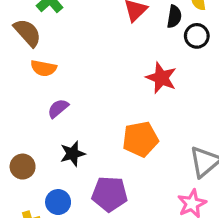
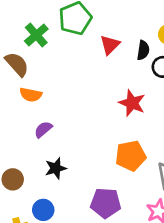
orange pentagon: (140, 139) -> (131, 156), moved
purple pentagon: (110, 194) -> (106, 203), moved

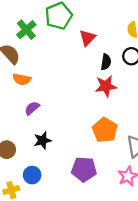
black semicircle: (143, 50) -> (106, 62), moved
red star: (132, 103) -> (106, 86), turned -30
orange pentagon: (131, 156) -> (105, 130), turned -30

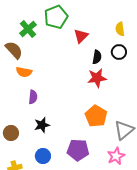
purple semicircle: (32, 108) -> (33, 97), turned 136
blue circle: (32, 175) -> (43, 156), moved

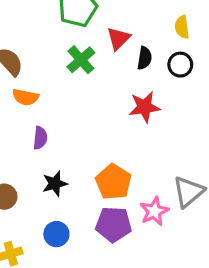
green cross: (28, 29) -> (81, 60), moved
black semicircle: (97, 57) -> (144, 58), moved
orange pentagon: (96, 116) -> (113, 182), moved
pink star: (116, 156) -> (154, 211), moved

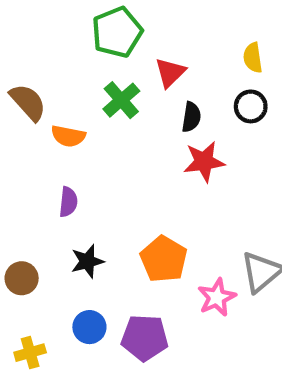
black semicircle: (144, 58) -> (191, 117), moved
orange semicircle: (25, 97) -> (68, 136), moved
purple pentagon: (113, 224) -> (145, 338), moved

